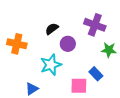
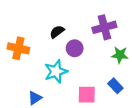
purple cross: (95, 25) -> (104, 27), turned -35
blue rectangle: (96, 74) -> (115, 86), moved

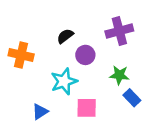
green star: (120, 55) -> (119, 75), moved
pink square: (87, 95) -> (87, 108), moved

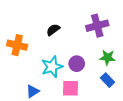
purple circle: (85, 55) -> (77, 64), moved
green star: (119, 75) -> (107, 57), moved

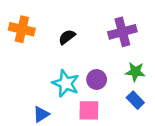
orange cross: (17, 45) -> (22, 29), moved
cyan star: (52, 67) -> (66, 83), turned -30

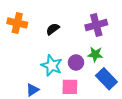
green star: (135, 72) -> (95, 54), moved
blue rectangle: (135, 100) -> (106, 79), size x1.5

